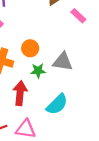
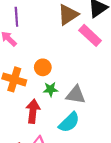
pink rectangle: (78, 16) -> (90, 35), size x1.5
gray triangle: (63, 62) -> (76, 95), moved

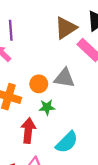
gray triangle: (76, 95) -> (64, 78), moved

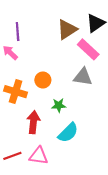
gray triangle: (64, 78) -> (83, 77), moved
green star: (47, 107) -> (59, 105), moved

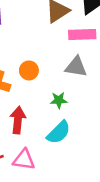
pink rectangle: (88, 49) -> (82, 35), turned -45
green star: (59, 105) -> (59, 100), moved

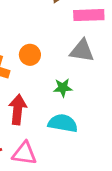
cyan semicircle: (59, 132) -> (63, 123), turned -125

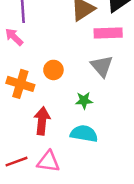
gray triangle: (82, 51) -> (102, 66), turned 40

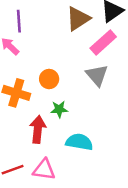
pink rectangle: (108, 33) -> (103, 43), turned -40
green star: (84, 101) -> (59, 109), moved

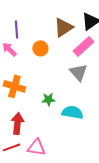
orange circle: (49, 79) -> (40, 48), moved
red arrow: (38, 129) -> (17, 123), moved
cyan semicircle: (79, 142) -> (72, 112), moved

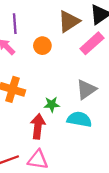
gray triangle: (78, 72) -> (86, 89), moved, turned 36
red arrow: (17, 123) -> (38, 126), moved

